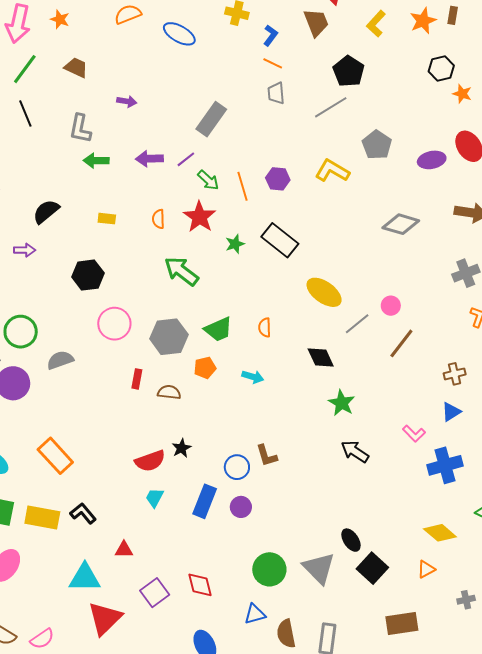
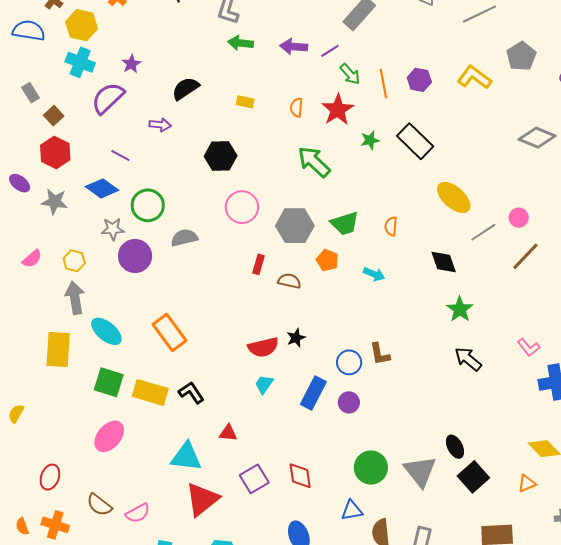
orange pentagon: (205, 368) -> (327, 260), turned 30

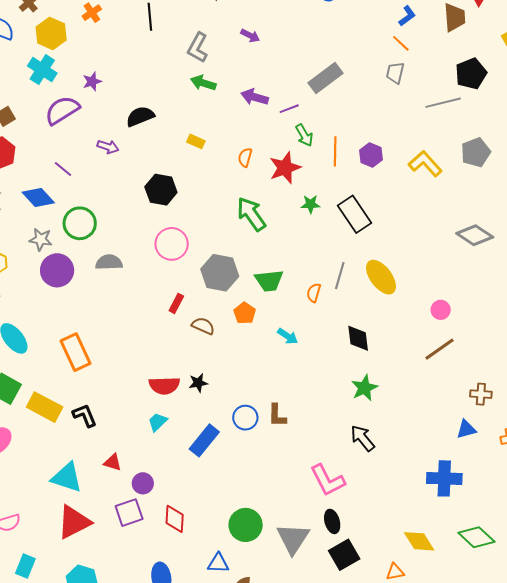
gray line: (483, 232) -> (340, 276), moved, turned -52
pink L-shape: (529, 347) -> (328, 480), moved, size x1.6
purple circle: (349, 402) -> (143, 483), moved

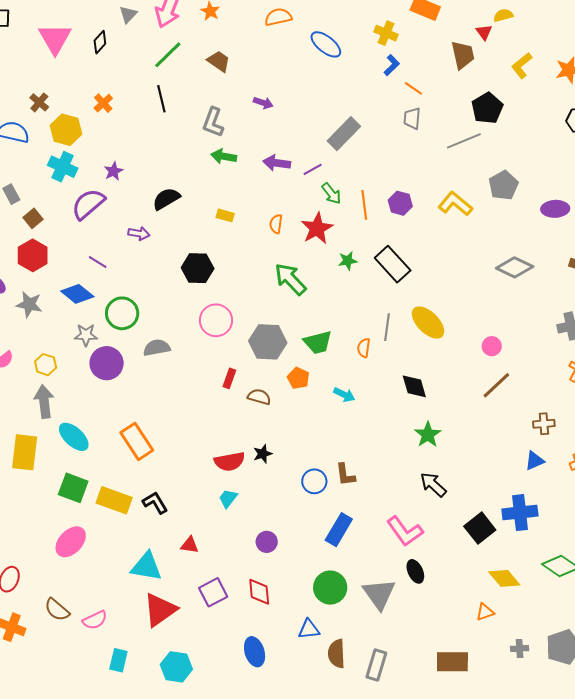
blue L-shape: (407, 16) -> (392, 65), moved
blue rectangle: (204, 440) -> (339, 530), moved
purple circle: (143, 483) -> (267, 542), moved
black square: (344, 555) -> (480, 528), moved

